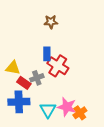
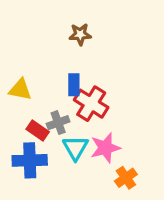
yellow triangle: (13, 68) -> (20, 89), moved
pink star: (67, 107) -> (105, 148), moved, turned -30
cyan triangle: (48, 110) -> (75, 148), moved

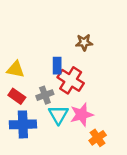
brown star: (80, 34) -> (84, 42), moved
red rectangle: (38, 130) -> (17, 96), moved

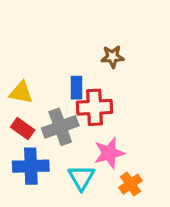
red cross: (71, 80) -> (95, 107), turned -35
gray cross: (45, 95) -> (60, 127), size x1.5
cyan triangle: (58, 115) -> (81, 178), moved

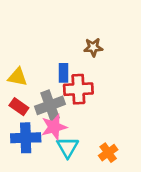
pink star: (109, 153) -> (54, 127), moved

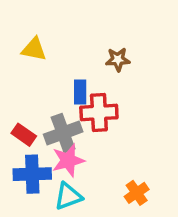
yellow triangle: (18, 77) -> (34, 49), moved
cyan triangle: (68, 147) -> (68, 196), moved, turned 40

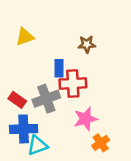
yellow triangle: (34, 49) -> (25, 37), turned -30
pink star: (68, 160) -> (86, 119), moved
cyan triangle: (68, 196) -> (37, 145), moved

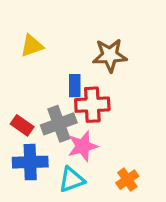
brown star: (87, 44) -> (110, 55), size x1.5
pink star: (86, 119) -> (83, 146), moved
cyan triangle: (37, 145) -> (72, 180), moved

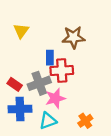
yellow triangle: (32, 46) -> (21, 31), turned -35

